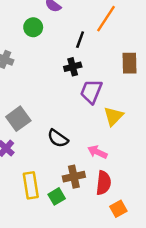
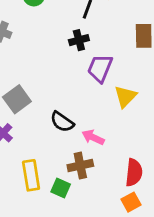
pink arrow: (97, 152) -> (93, 137), moved
red semicircle: (104, 183) -> (134, 173), moved
green square: (57, 196) -> (61, 188), turned -35

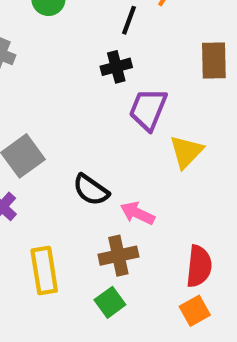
green square: (61, 188) -> (110, 302), moved, turned 30

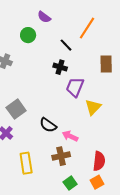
black line: (129, 20) -> (66, 45), turned -64
black cross: (116, 67) -> (60, 67), turned 32
green square: (110, 302) -> (70, 183), moved

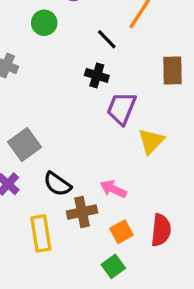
black semicircle: (48, 125) -> (57, 184), moved
brown cross: (61, 156) -> (82, 212), moved
orange square: (97, 182) -> (122, 232), moved

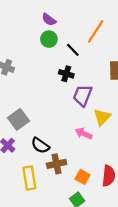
green circle: (44, 23) -> (49, 39), moved
pink arrow: (113, 189) -> (84, 133), moved
orange square: (122, 232) -> (83, 177), turned -32

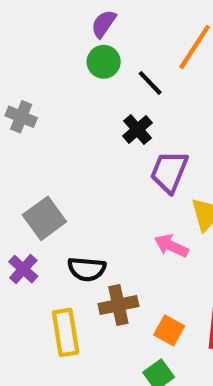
purple semicircle: (49, 20) -> (104, 24), turned 88
black cross: (66, 74) -> (137, 129), turned 32
black semicircle: (40, 145) -> (87, 269), turned -30

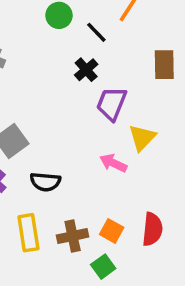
brown cross: (118, 305) -> (73, 236), moved

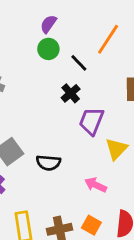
pink arrow: (113, 163) -> (96, 185), moved
black semicircle: (45, 182) -> (48, 163), moved

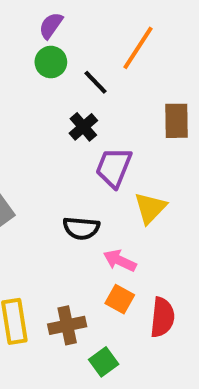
black semicircle: (48, 163) -> (81, 228), moved
orange square: (91, 225) -> (120, 299), moved

